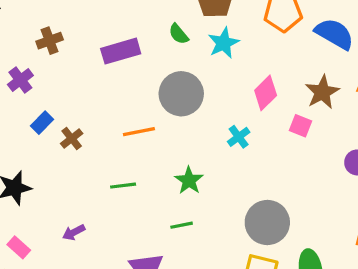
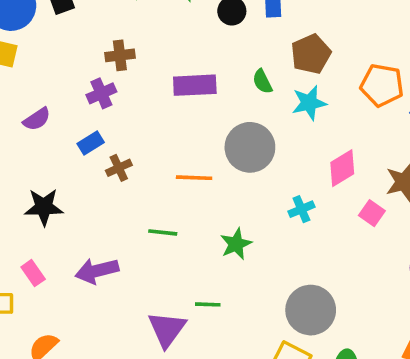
purple cross: (20, 80) -> (101, 93), moved
green line: (182, 225) -> (208, 304), moved
purple arrow: (74, 232) -> (97, 271), size x1.6

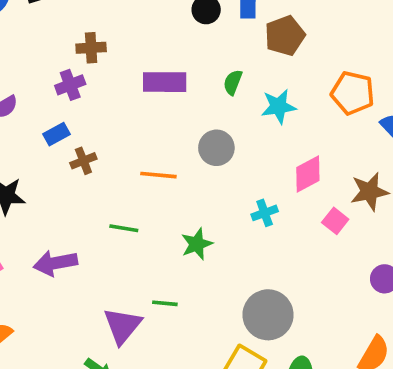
brown pentagon: (311, 54) -> (285, 36), moved
green semicircle: (262, 81) -> (233, 82), turned 45
gray circle: (250, 147) -> (216, 148), size x0.7

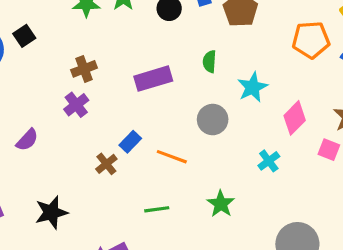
cyan star: (279, 106) -> (253, 87), moved
blue rectangle: (56, 134) -> (130, 142), moved
orange line: (158, 175) -> (172, 157), turned 32

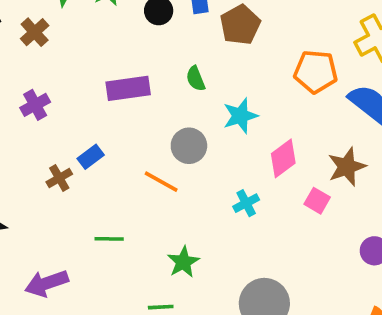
green semicircle: (209, 61) -> (196, 79), turned -35
brown cross: (84, 69) -> (35, 32), moved, turned -30
orange line: (172, 157) -> (161, 182), moved
green star: (221, 204) -> (183, 262), moved

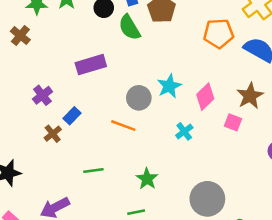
green semicircle: (196, 79) -> (129, 27), moved, size x1.5
purple cross: (35, 105) -> (42, 95), moved
cyan star: (240, 116) -> (169, 86), moved

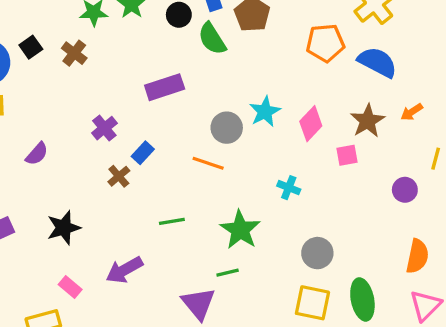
pink square: (233, 122) -> (347, 155), turned -30
cyan cross: (184, 131) -> (289, 188), moved, turned -30
green star: (147, 179) -> (240, 230), size x1.4
gray circle: (207, 199) -> (317, 253), size x0.7

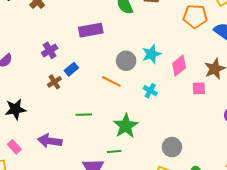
cyan cross: (289, 188) -> (150, 91), moved
purple arrow: (124, 270) -> (50, 141), turned 30

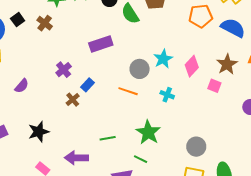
pink square: (199, 88) -> (214, 86), turned 32
green line: (84, 115) -> (108, 138), moved
green line: (114, 152) -> (141, 159), turned 40

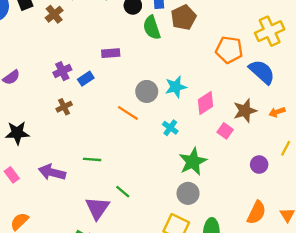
purple rectangle: (101, 44) -> (111, 53), size x0.7
blue rectangle: (87, 85) -> (86, 79), moved
green star: (148, 132) -> (193, 162), moved

